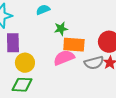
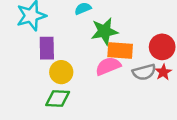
green star: (61, 29) -> (104, 31), size x1.6

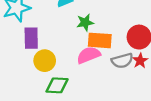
green star: (104, 31) -> (85, 22), size x0.7
green diamond: (58, 99) -> (57, 85), moved

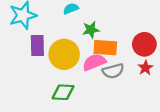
yellow circle: (45, 61) -> (64, 54), moved, size x1.4
gray semicircle: (122, 61) -> (113, 71), moved

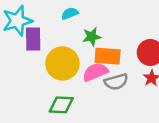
purple rectangle: (37, 45) -> (33, 39), moved

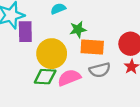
pink semicircle: (95, 72) -> (69, 78), moved
green diamond: (61, 105) -> (45, 77), moved

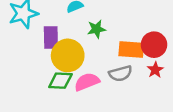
purple rectangle: (25, 32) -> (51, 37), moved
orange rectangle: (92, 47) -> (131, 49), moved

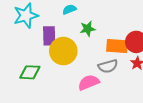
green diamond: (60, 81) -> (30, 72), moved
pink semicircle: (87, 82) -> (89, 82), moved

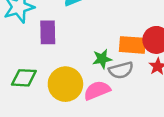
green star: (88, 29) -> (102, 59), moved
yellow circle: (63, 51) -> (65, 84), moved

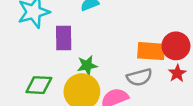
green star: (102, 59) -> (87, 65), moved

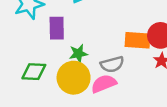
gray semicircle: (139, 77) -> (112, 64), moved

